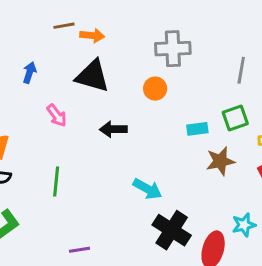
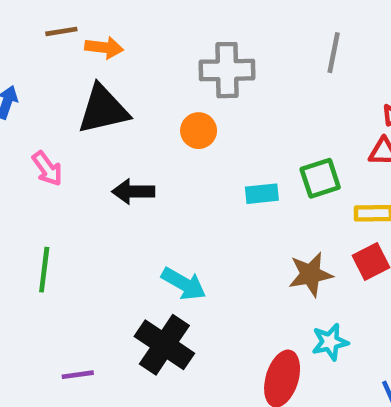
gray line: (241, 70) -> (334, 53), moved
black triangle: (92, 76) -> (103, 110), turned -30
brown star: (220, 161) -> (311, 274), moved
black cross: (172, 230) -> (164, 345), moved

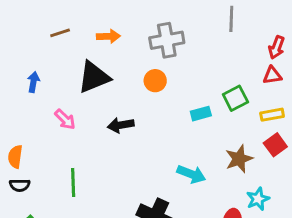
orange arrow: (104, 48) -> (108, 36), moved
cyan arrow: (184, 284) -> (191, 174), moved

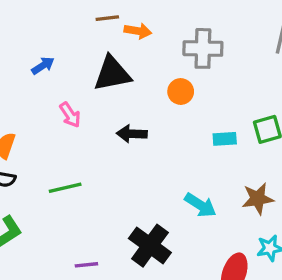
brown line: (60, 33) -> (107, 18), moved
blue arrow: (33, 82) -> (43, 66), turned 36
green line: (73, 182) -> (65, 188), turned 68

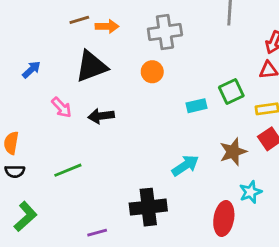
black arrow: (132, 134) -> (101, 116), moved
cyan arrow: (200, 205) -> (185, 165), turned -56
black cross: (150, 246) -> (148, 207), turned -33

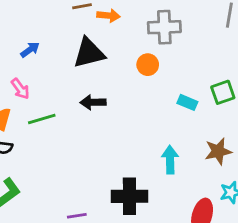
cyan rectangle: (196, 106) -> (187, 102), turned 30
pink arrow: (62, 107) -> (20, 89), moved
cyan arrow: (185, 165) -> (170, 160), turned -64
green line: (68, 170) -> (42, 119), moved

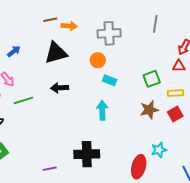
cyan rectangle: (187, 102) -> (110, 80), moved
brown star: (218, 151) -> (149, 110), moved
cyan arrow: (170, 160) -> (102, 110), moved

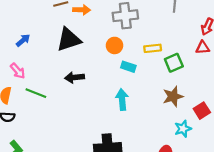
yellow rectangle: (175, 93) -> (153, 48), moved
green line: (23, 100) -> (36, 93), turned 42
red square: (175, 114) -> (202, 111), moved
cyan star: (159, 150) -> (183, 129), moved

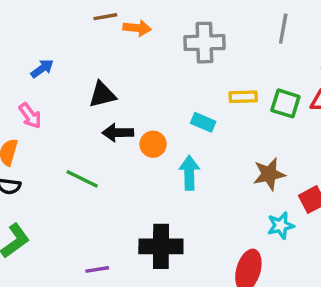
black triangle: (69, 40) -> (102, 95), moved, size x0.7
orange circle: (115, 45) -> (153, 144), moved
green square: (174, 63) -> (285, 103), moved, turned 36
green line: (36, 93) -> (82, 179), moved

